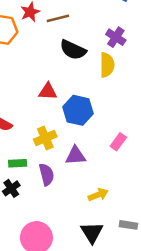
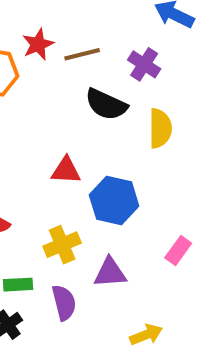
purple cross: (116, 37) -> (144, 64), moved

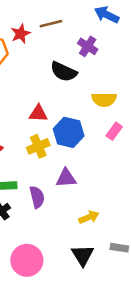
brown line: (82, 54) -> (51, 24), moved
yellow semicircle: (160, 128) -> (104, 100), moved, turned 90
yellow cross: (62, 245) -> (38, 146), moved
pink rectangle: (178, 251) -> (114, 131), moved

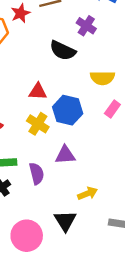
yellow cross: (38, 146) -> (38, 124), turned -35
black triangle: (83, 255) -> (65, 221), moved

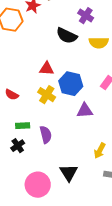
yellow semicircle: (102, 78) -> (99, 43), moved
purple triangle: (65, 155) -> (85, 111), moved
yellow arrow: (88, 193) -> (100, 151), moved, turned 140

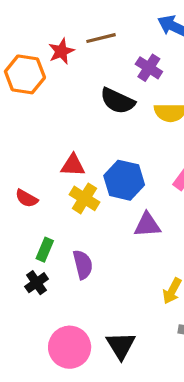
red triangle: (47, 69) -> (73, 165), moved
green rectangle: (23, 126) -> (45, 250), turned -64
black triangle: (69, 173) -> (121, 346), moved

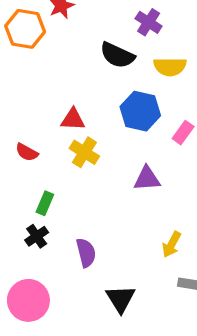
blue hexagon: (124, 180) -> (140, 111), moved
purple semicircle: (83, 265) -> (86, 253), moved
pink circle: (70, 347) -> (28, 300), moved

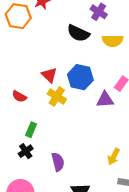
blue hexagon: (140, 111) -> (80, 77), moved
red triangle: (73, 119) -> (49, 75), turned 42
purple triangle: (147, 179) -> (105, 100), moved

